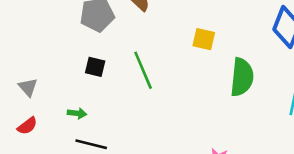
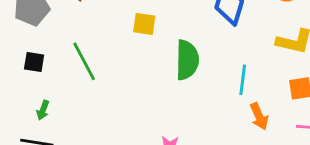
green arrow: (77, 113) -> (43, 110), moved, turned 108

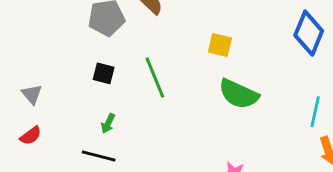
green semicircle: (187, 60) -> (239, 94), moved, turned 108

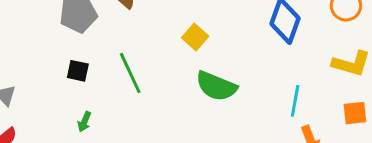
yellow square: (220, 45) -> (195, 37), turned 30

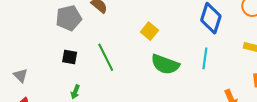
cyan line: (295, 101) -> (205, 58), moved

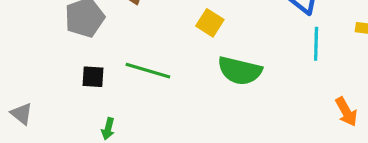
green line: (106, 57) -> (148, 71), turned -40
cyan line: (205, 58) -> (316, 44), moved

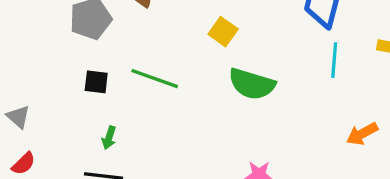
orange arrow: (346, 112) -> (362, 134), turned 88

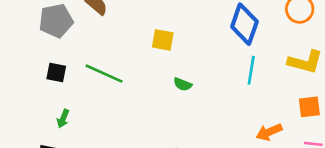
yellow square: (223, 32) -> (163, 40), turned -30
green semicircle: (252, 84) -> (183, 84), size x0.5

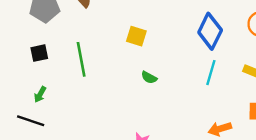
black square: (56, 72) -> (39, 53), turned -30
green line: (104, 74) -> (81, 59), turned 48

